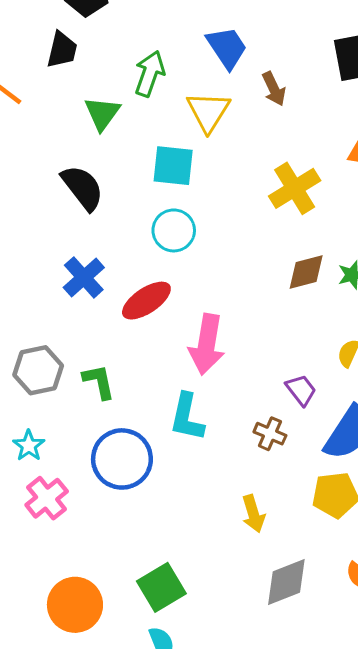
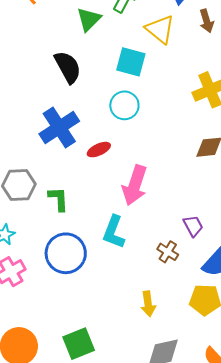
yellow triangle: (208, 112) -> (160, 29), turned -32
blue cross: (84, 277) -> (59, 128), size x1.4
red ellipse: (146, 301) -> (99, 150), size x0.7

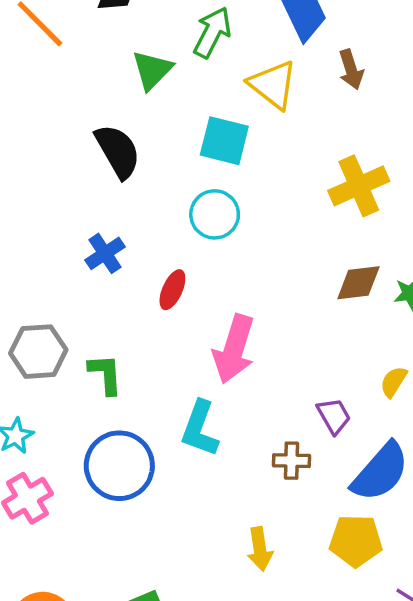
blue cross: (59, 128) -> (105, 253), size x0.6
red ellipse: (99, 150) -> (172, 290), turned -40
brown cross: (168, 252) -> (291, 461), turned -30

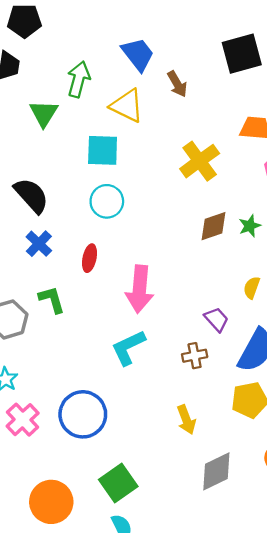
black semicircle: (118, 151) -> (31, 195), moved
green L-shape: (105, 374) -> (52, 300), moved
cyan L-shape: (200, 429) -> (128, 348), turned 57
blue circle: (119, 466) -> (83, 414), moved

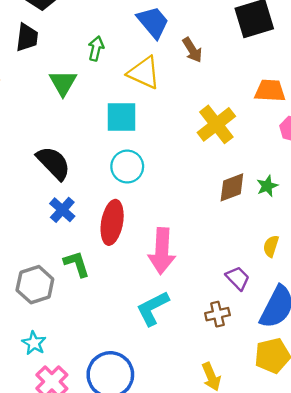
green arrow: (79, 79) -> (96, 48), size x0.7
red ellipse: (90, 258) -> (112, 222), size x1.6

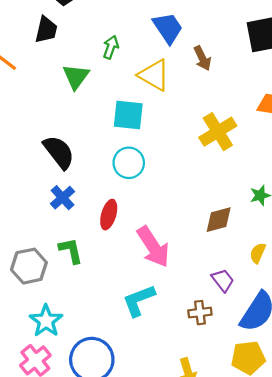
brown diamond: (232, 187) -> (219, 220), moved
red ellipse: (112, 222) -> (109, 215), size x0.7
pink arrow: (162, 251) -> (153, 247), turned -42
cyan star: (34, 343) -> (46, 321), moved, size x1.4

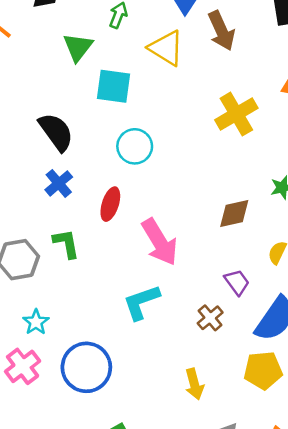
brown arrow: (202, 58) -> (221, 31), size x1.4
cyan square: (128, 115) -> (114, 86), moved
brown cross: (200, 313) -> (210, 318), turned -35
cyan star: (46, 321) -> (36, 322), size x0.7

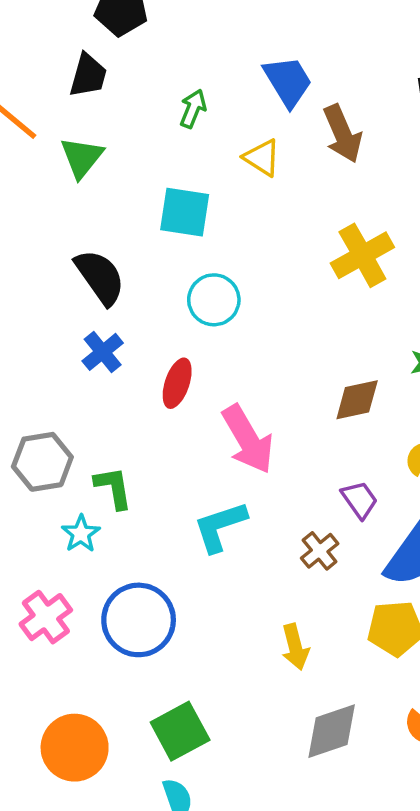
green triangle: (78, 47) -> (82, 157), moved
yellow triangle: (166, 48) -> (262, 158), size x0.7
green L-shape: (66, 244) -> (113, 488), moved
cyan star: (36, 322) -> (81, 534), moved

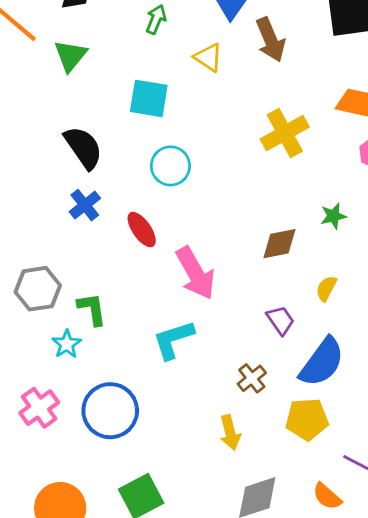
red ellipse: (177, 383) -> (142, 230), turned -54
brown cross: (320, 551) -> (252, 378), moved

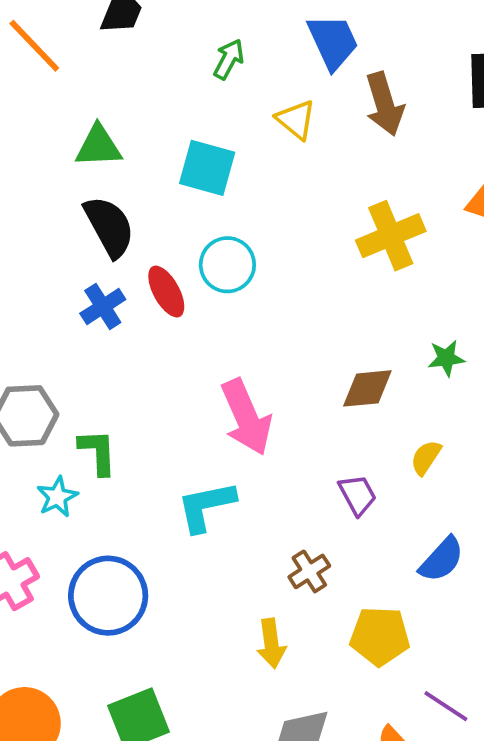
green triangle: (70, 56) -> (98, 146), moved, turned 42
red ellipse: (142, 230) -> (166, 292), moved
blue semicircle: (322, 362) -> (442, 559), moved, size x0.7

